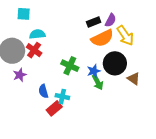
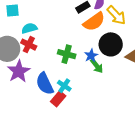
purple star: (20, 75) -> (19, 71), size x1.6
blue semicircle: (43, 91) -> (45, 84), size x1.6
cyan cross: (62, 97) -> (64, 86), turned 32

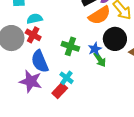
purple star: (19, 71) -> (31, 81), moved, turned -30
blue semicircle: (45, 84) -> (40, 61), moved

